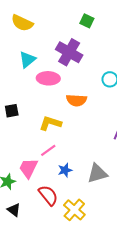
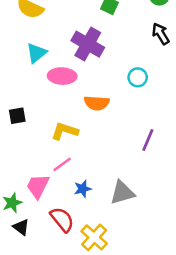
black triangle: (14, 210) -> (21, 227), moved

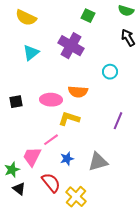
pink ellipse: (62, 76) -> (51, 100), moved
yellow L-shape: (65, 131) -> (69, 119), moved

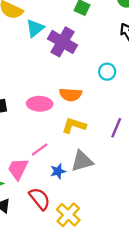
cyan triangle: (31, 53) -> (35, 28), moved
yellow L-shape: (69, 119) -> (74, 125), moved
gray triangle: (98, 162) -> (82, 161), moved

